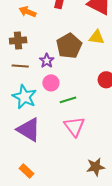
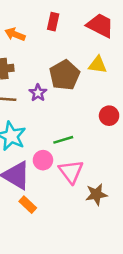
pink circle: (51, 83) -> (43, 160), moved
brown star: (96, 167) -> (96, 194), moved
orange rectangle: (27, 171) -> (28, 205), moved

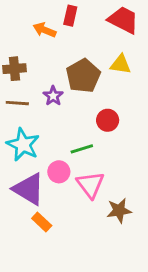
orange arrow: (15, 34) -> (45, 30), moved
red circle: (109, 116) -> (108, 120), moved

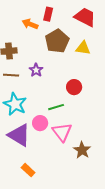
brown pentagon: (83, 76) -> (57, 41), moved
brown star: (119, 211) -> (82, 150), turned -30
orange rectangle: (42, 222) -> (28, 170), moved

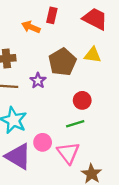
brown pentagon: (57, 41) -> (62, 62), moved
green line: (56, 107) -> (75, 124), moved

